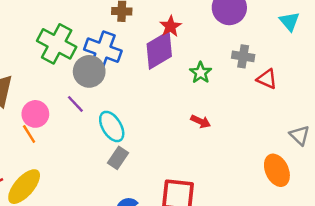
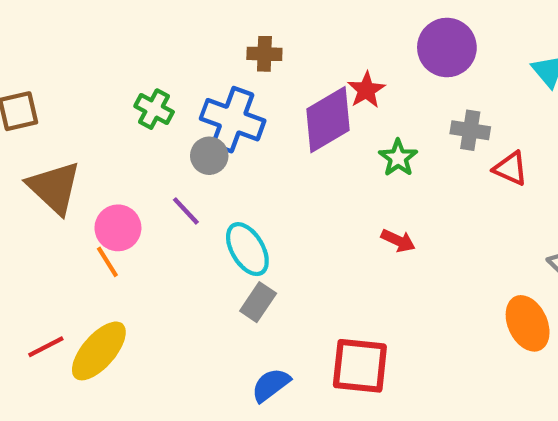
red star: (171, 26) -> (366, 90), moved
green cross: (57, 44) -> (154, 109), size x0.6
gray circle: (89, 71) -> (209, 156), size x0.7

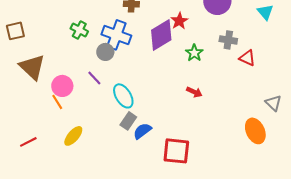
yellow ellipse: (99, 351) -> (73, 136), moved, size x0.7
blue semicircle: (271, 385) -> (142, 131), moved

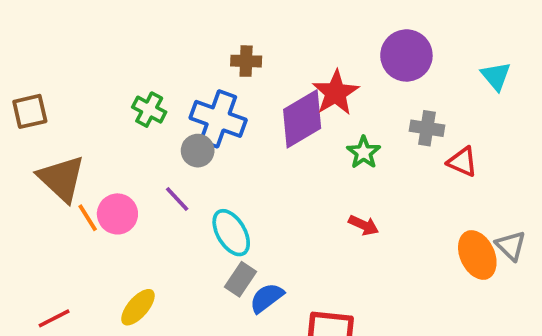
red star: (179, 21) -> (336, 93), size x1.4
orange line: (57, 102) -> (88, 218), moved
orange ellipse: (255, 131) -> (477, 255), moved

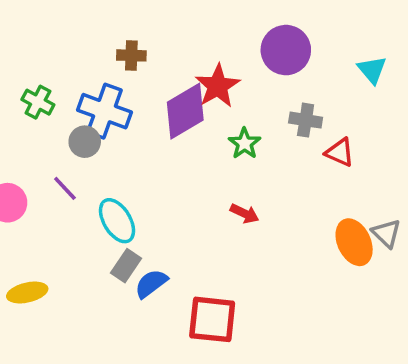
yellow ellipse: (138, 307) -> (27, 293), turned 36

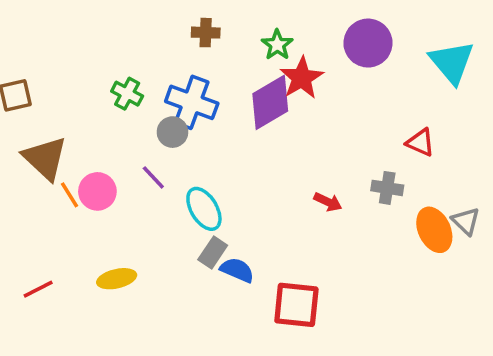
brown cross: (131, 55) -> (206, 33), moved
cyan triangle: (372, 70) -> (452, 62), size x1.6
gray cross: (306, 120) -> (387, 188), moved
green star: (245, 143) -> (277, 45), moved
blue semicircle: (151, 284) -> (237, 270), turned 60

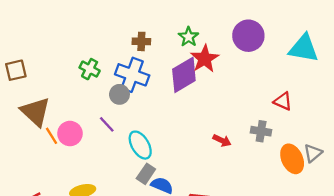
brown cross: (206, 33) -> (141, 41), moved
cyan triangle: (452, 62) -> (304, 48), turned -40
gray triangle: (466, 221) -> (313, 153), turned 36

